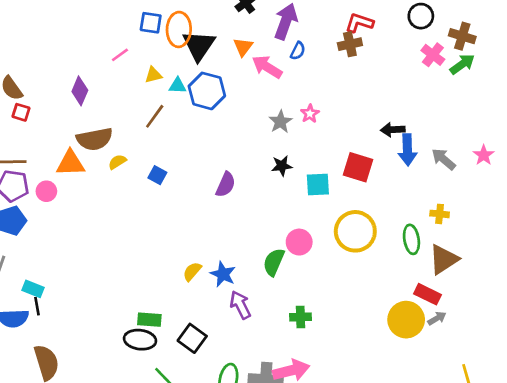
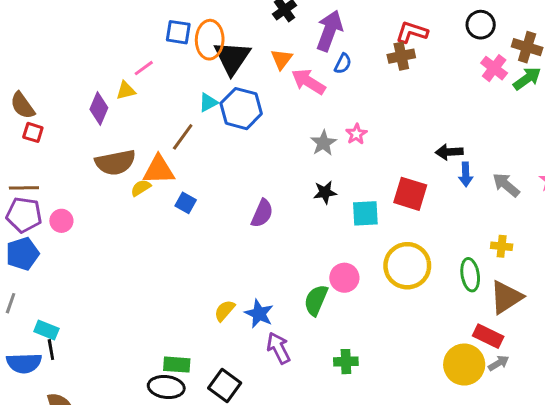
yellow triangle: (153, 75) -> (126, 91), moved
cyan triangle: (177, 86) -> (208, 103), turned -30
blue arrow: (407, 150) -> (466, 174), size x0.7
orange triangle: (70, 163) -> (159, 170), moved

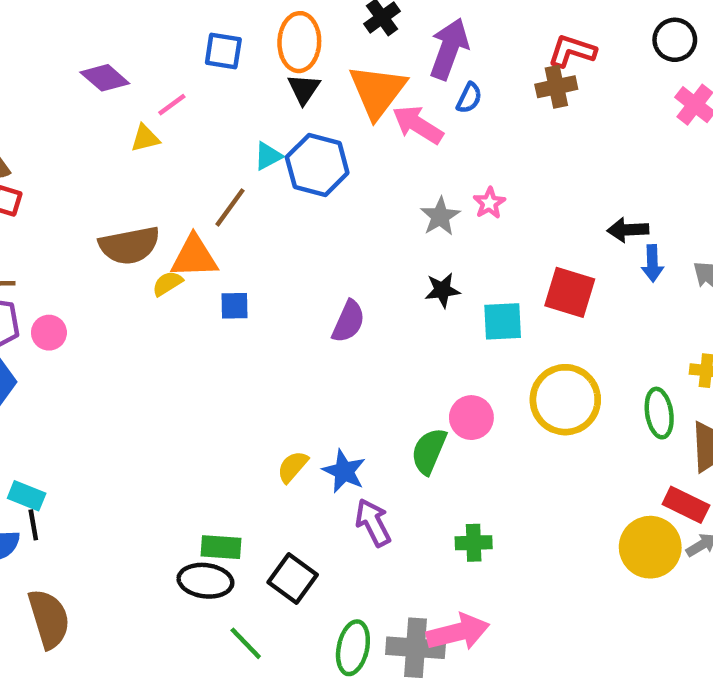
orange ellipse: (210, 40) -> (299, 42), moved
black triangle: (232, 58) -> (304, 89), size x0.6
orange triangle: (282, 59) -> (378, 91), size x1.8
purple diamond: (99, 109) -> (105, 78), moved, turned -72
blue square: (186, 203) -> (234, 306), turned -30

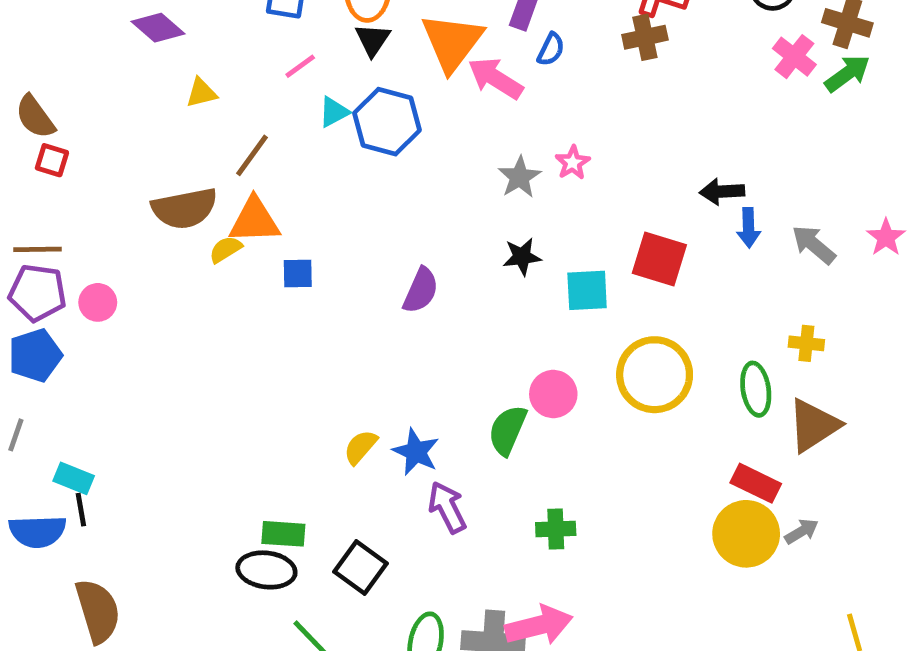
pink line: (172, 105) -> (300, 66), moved
brown line: (230, 207) -> (252, 155), moved
red rectangle: (686, 505) -> (756, 483), moved

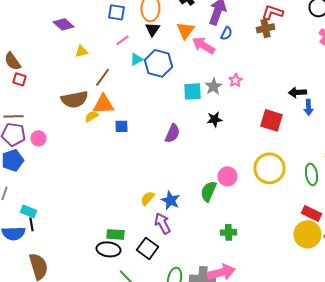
orange triangle: (452, 42) -> (186, 30), size x0.7
cyan square: (587, 290) -> (192, 91), moved
purple arrow: (447, 507) -> (162, 223), moved

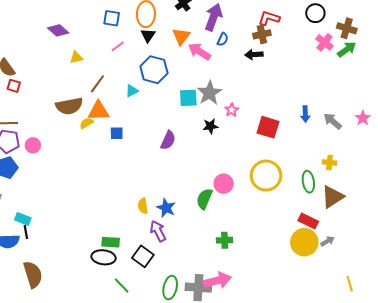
cyan triangle: (136, 59) -> (132, 91), moved
pink star: (236, 80) -> (232, 110), moved
gray star: (214, 86) -> (209, 93), size x1.4
black arrow: (298, 92) -> (254, 55), moved
yellow semicircle: (148, 198) -> (143, 206), turned -49

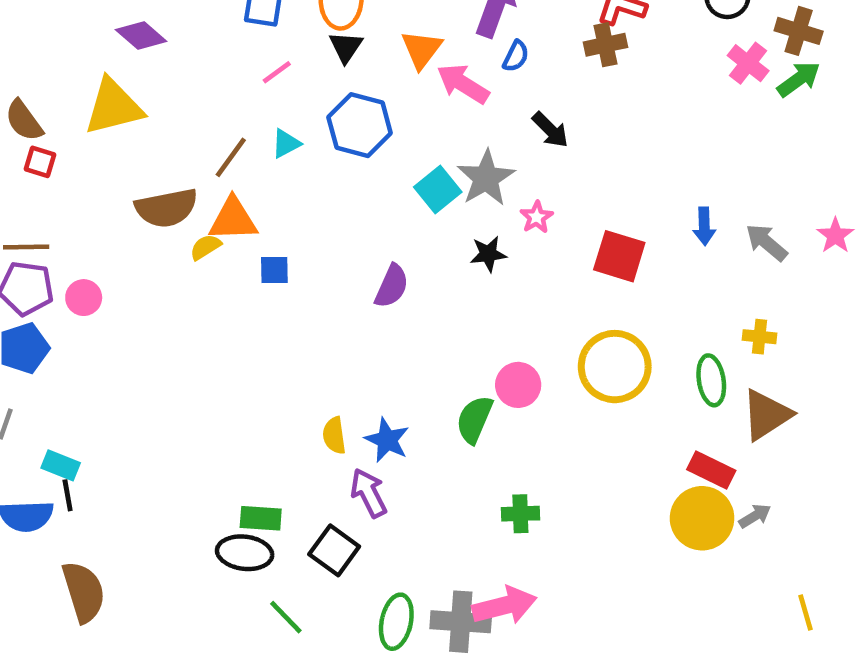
black arrow: (254, 55) -> (550, 130), moved, turned -132
yellow triangle: (76, 58) -> (114, 107), moved, size x2.0
cyan triangle: (132, 91) -> (286, 144), moved
cyan square: (188, 98) -> (438, 190), turned -36

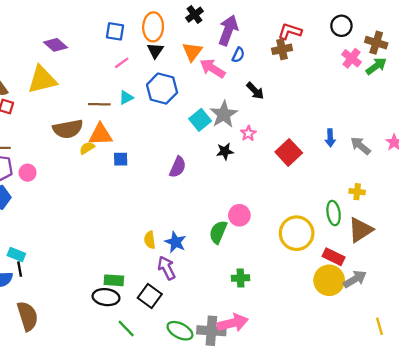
brown line: (231, 157) -> (99, 104), turned 55
red square: (619, 256) -> (289, 152), turned 30
yellow circle: (615, 367) -> (297, 233), moved
gray arrow: (755, 516) -> (355, 279), size x1.5
green ellipse: (396, 622) -> (180, 331), turned -75

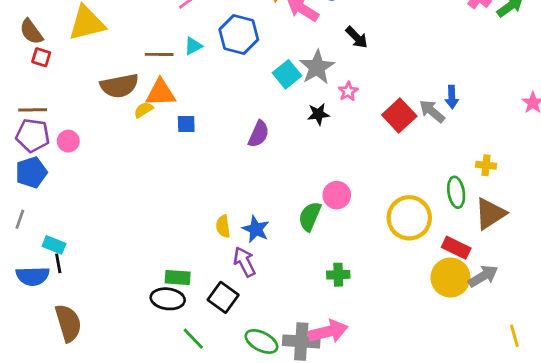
gray arrow: (360, 146) -> (432, 111), moved

